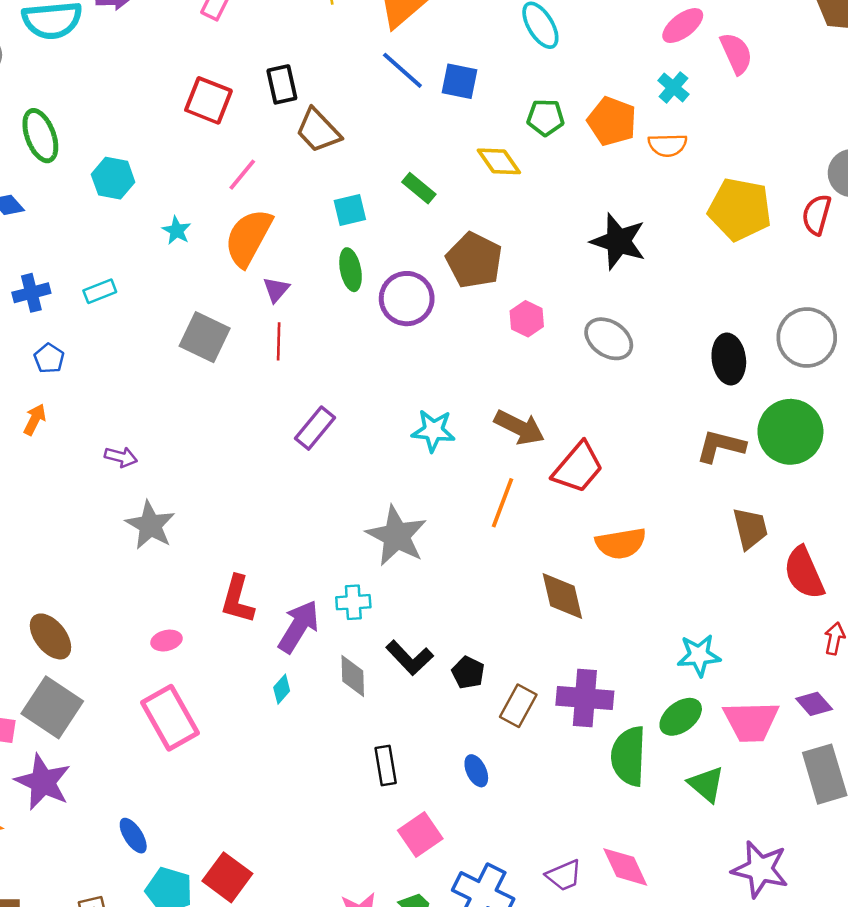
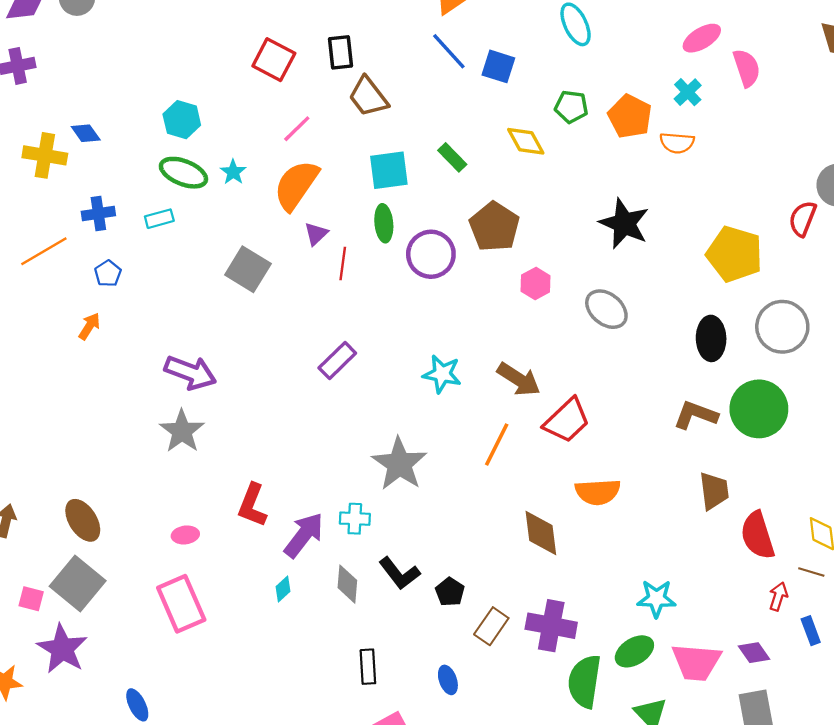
green ellipse: (40, 136) -> (183, 173), moved, turned -54
yellow pentagon: (740, 209) -> (735, 254), moved
cyan square: (350, 210) -> (389, 170), size x1.4
red line: (279, 341) -> (343, 263), moved
purple arrow: (121, 457) -> (190, 372), moved, size x1.8

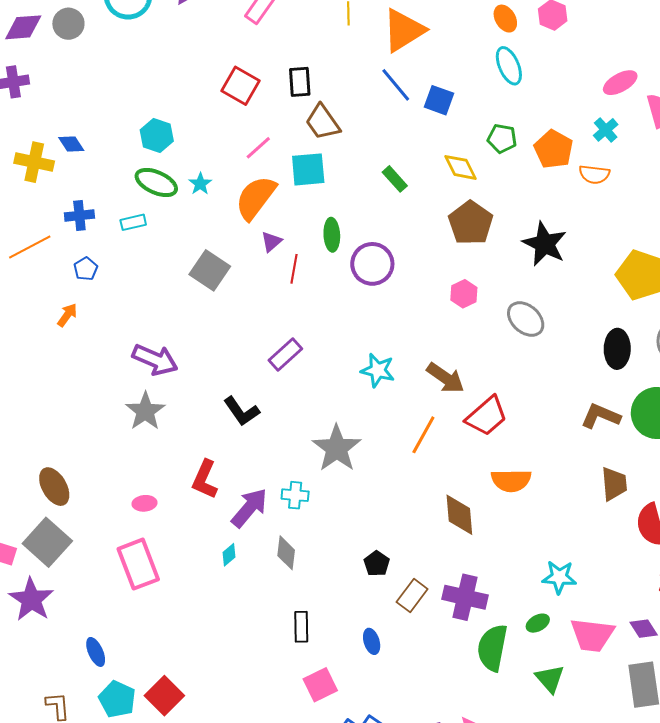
cyan square: (389, 170) -> (308, 169), moved
brown pentagon: (494, 227) -> (471, 223), moved
black L-shape: (399, 573) -> (241, 411), moved
green ellipse: (634, 651) -> (538, 623), size x0.7

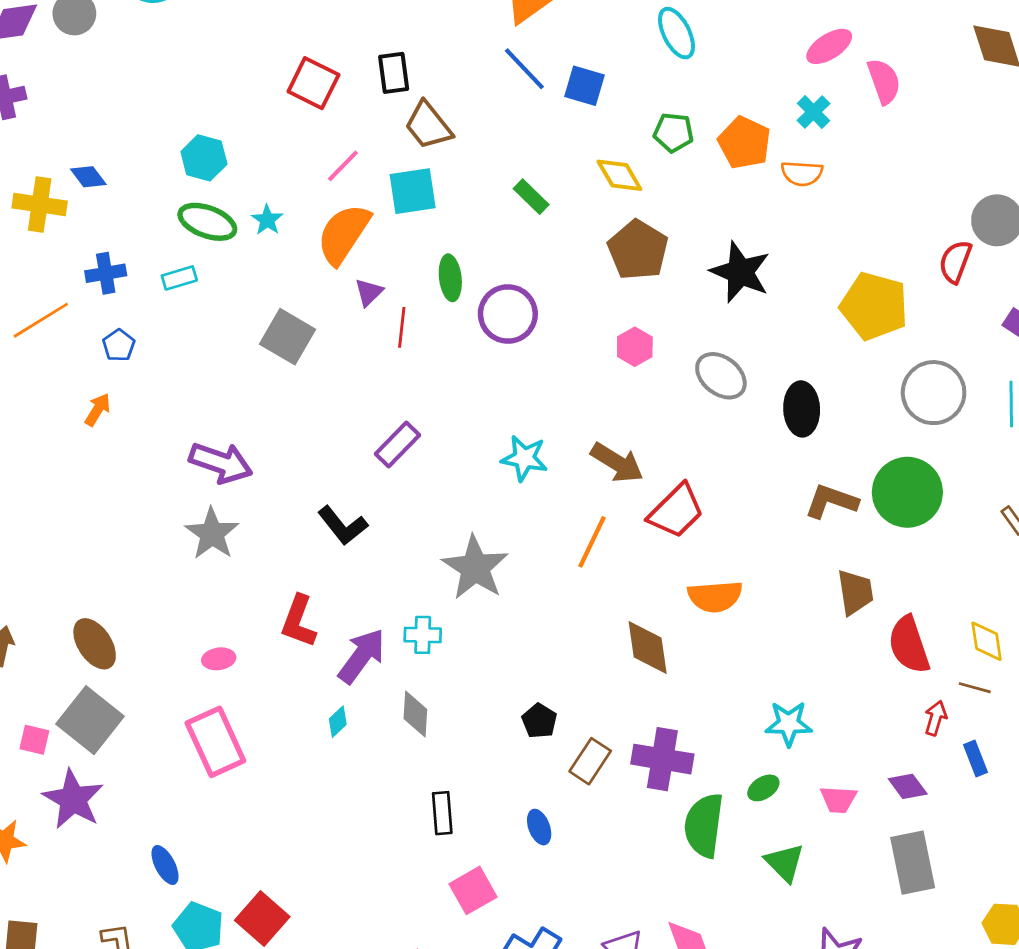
black ellipse: (617, 349) -> (802, 409), moved
pink trapezoid: (592, 635) -> (838, 799), size x0.6

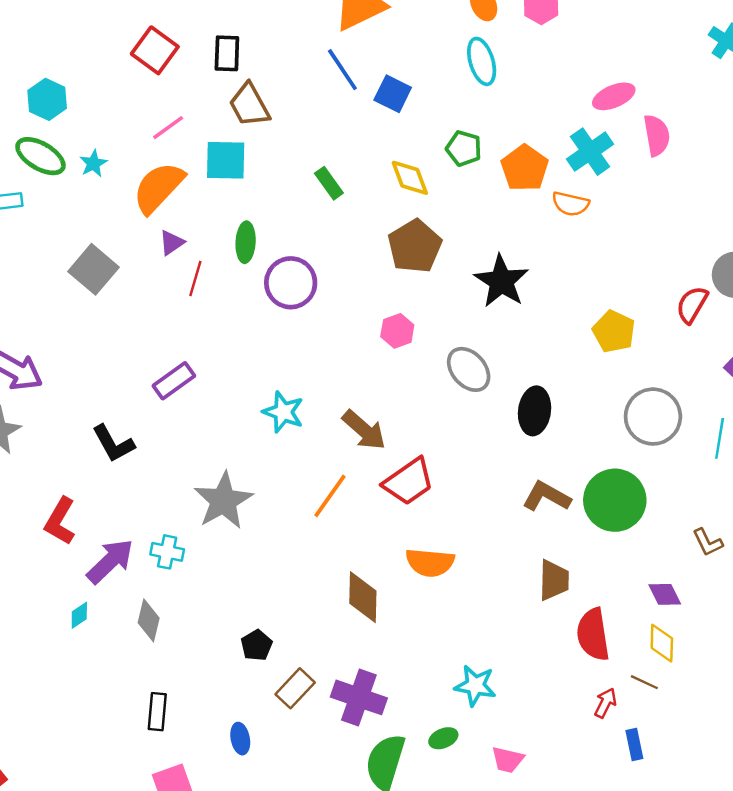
cyan cross: (814, 112) -> (590, 152), size x1.5
yellow pentagon: (874, 306) -> (614, 331), size x0.7
purple diamond: (908, 786) -> (665, 594), moved

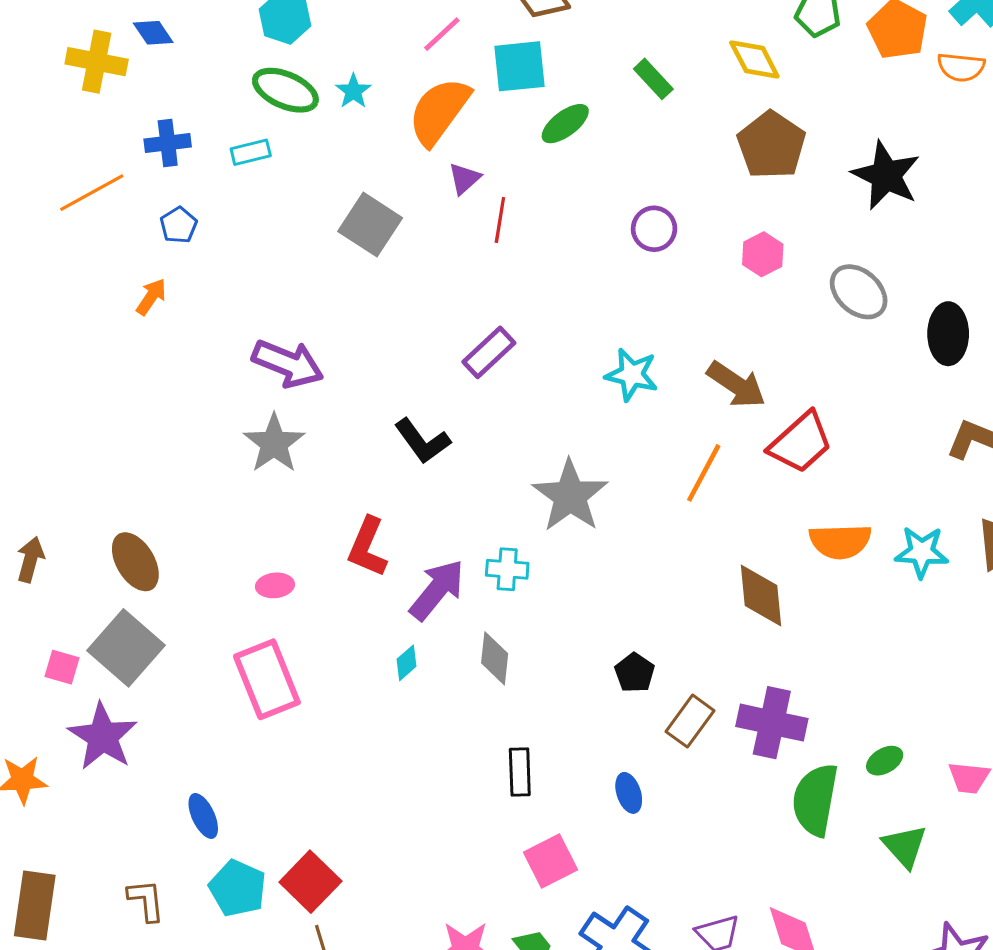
green ellipse: (246, 242) -> (565, 124), moved, turned 57
purple circle: (291, 283) -> (654, 229), moved, size x0.7
cyan star: (475, 686) -> (922, 552), moved

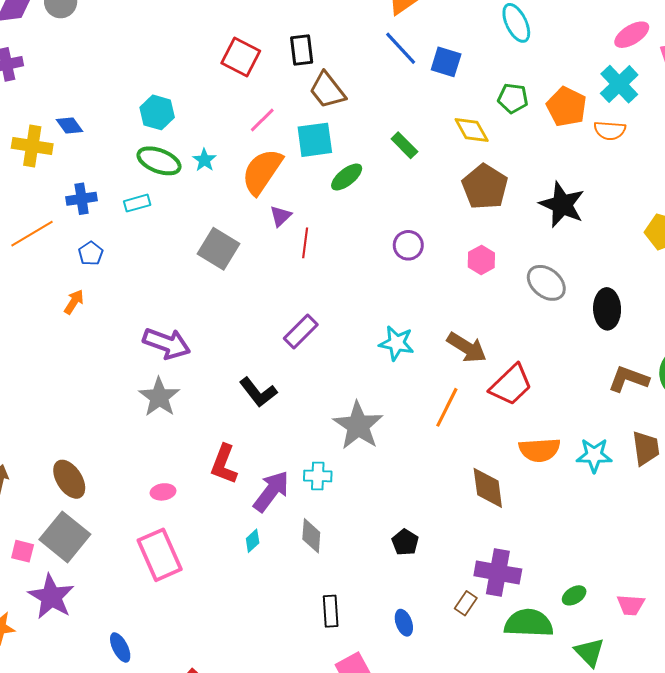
brown rectangle: (690, 721) -> (466, 603), moved, size x0.7
green semicircle: (815, 800) -> (529, 623), turned 84

